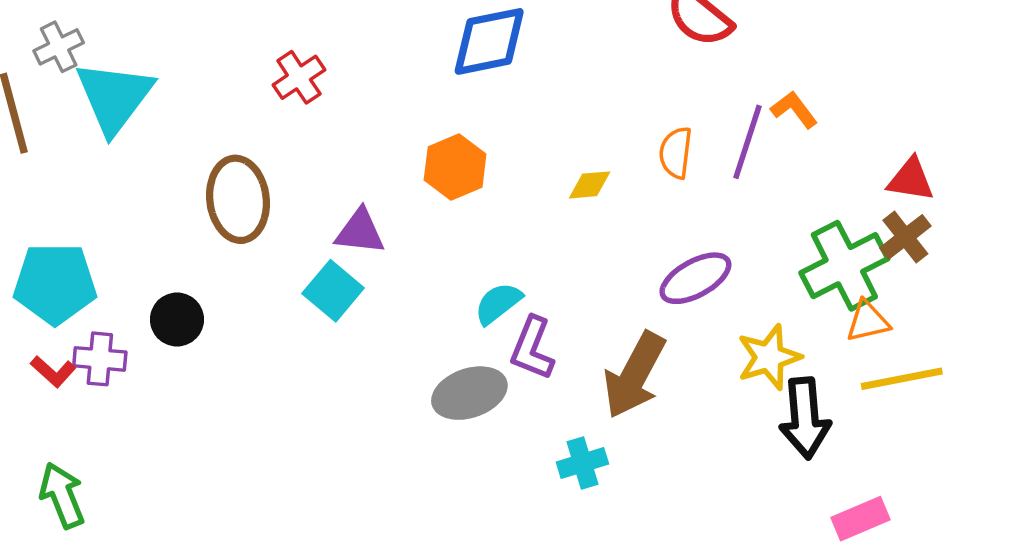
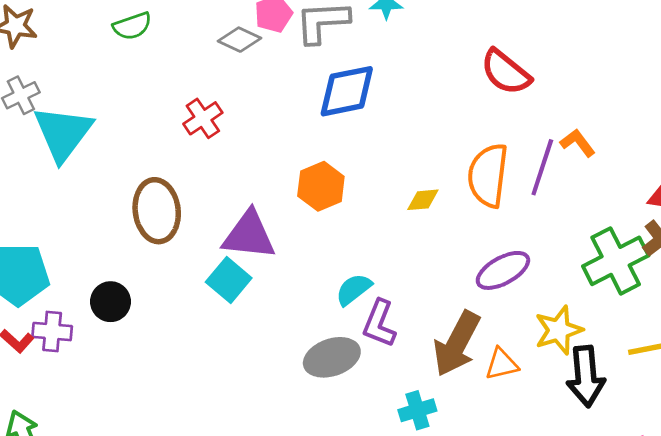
orange semicircle: (676, 153) -> (488, 175), size x1.6
purple triangle: (360, 232) -> (249, 235), size x1.4
orange triangle: (868, 321) -> (502, 364), moved

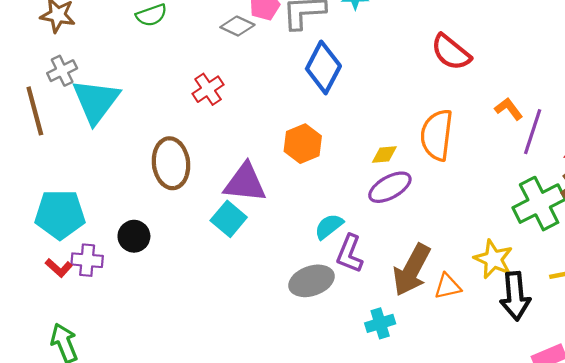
blue diamond: (347, 91) -> (323, 67), turned -51
purple line: (542, 167) -> (533, 132), moved
purple ellipse: (503, 270) -> (390, 187), moved
yellow star: (559, 330) -> (493, 259), turned -30

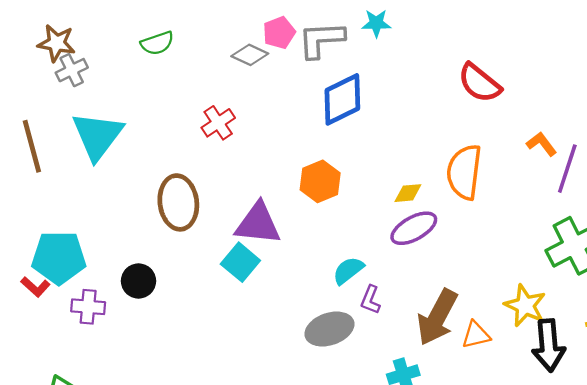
blue diamond: (323, 67) -> (342, 99), turned 36
gray cross: (62, 71) -> (72, 70), moved
purple L-shape: (350, 254) -> (370, 300), size x0.7
red L-shape: (59, 268) -> (35, 287), moved

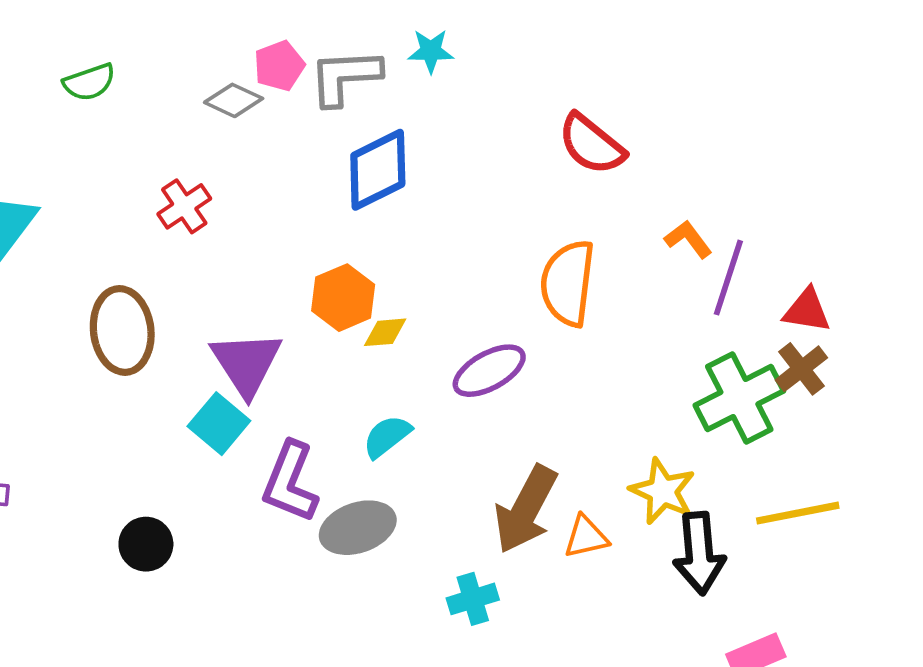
yellow diamond: (408, 193) -> (385, 332), moved
purple triangle: (258, 224) -> (246, 363), turned 51
black circle: (138, 281) -> (146, 544), moved
purple L-shape: (370, 300) -> (290, 482), moved, size x1.8

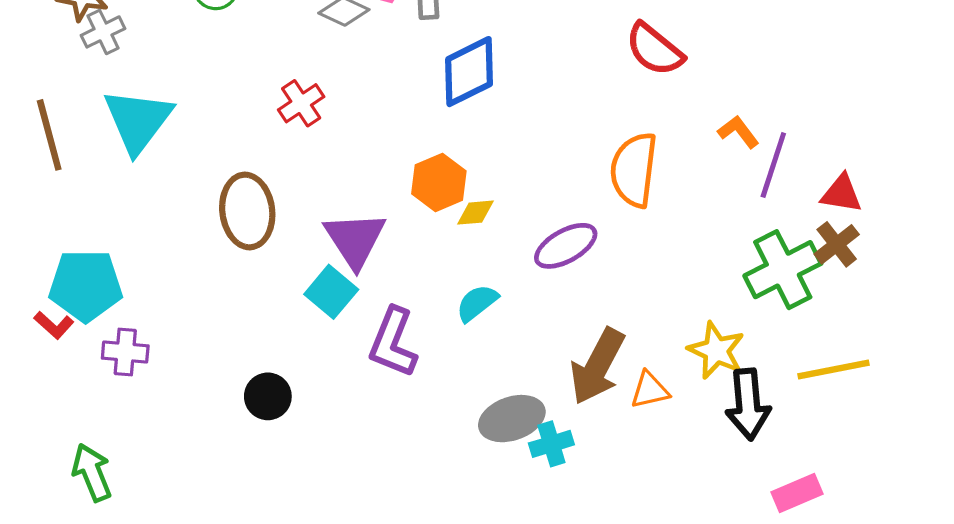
gray ellipse: (358, 528) -> (512, 419), moved

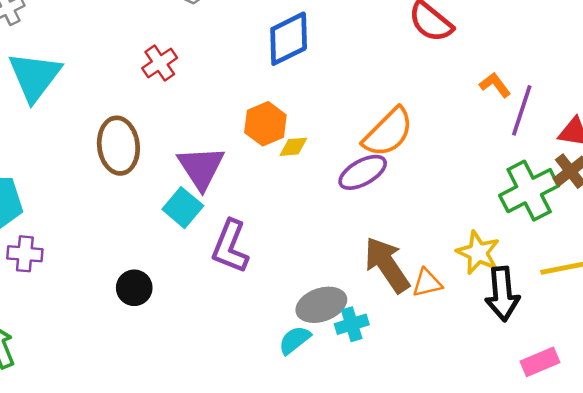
orange semicircle: (634, 170) -> (388, 132), moved, turned -142
cyan semicircle: (477, 303) -> (295, 340), moved
brown arrow: (597, 366) -> (387, 265), turned 118

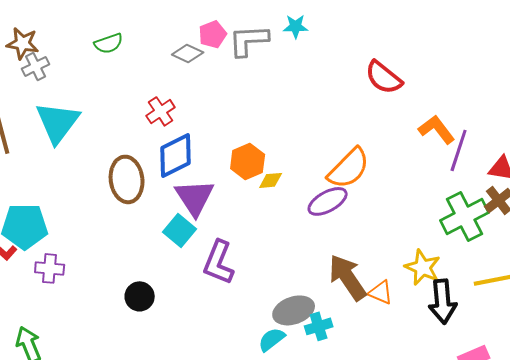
blue diamond: (289, 39) -> (176, 155), moved
orange L-shape: (495, 85) -> (437, 129), size x1.4
orange triangle: (427, 283) -> (381, 292), turned 36

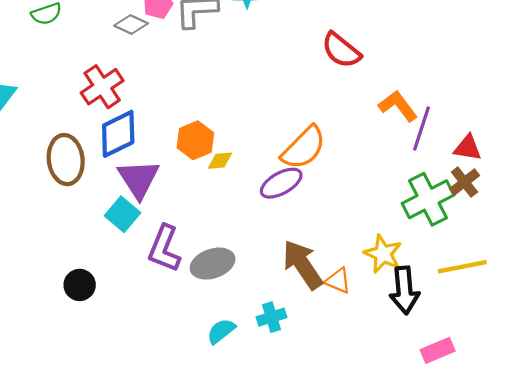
red cross: (161, 111) -> (102, 87), size x1.4
gray ellipse: (294, 310) -> (213, 264), moved

